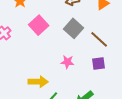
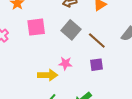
pink square: (39, 25) -> (36, 27), turned 36
yellow arrow: (38, 82) -> (48, 75), moved

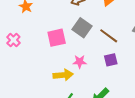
pink square: (36, 27) -> (57, 38), moved

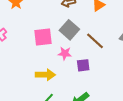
purple square: (111, 60) -> (83, 65), moved
pink star: (80, 62) -> (65, 53), moved

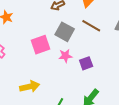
brown line: (95, 41) -> (91, 26), moved
yellow arrow: (45, 75) -> (30, 87), moved

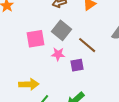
brown line: (91, 26) -> (87, 45), moved
yellow arrow: (30, 87) -> (29, 84), moved

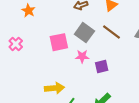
brown line: (87, 45) -> (111, 32), moved

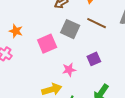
orange star: (28, 11) -> (16, 31), moved
pink star: (82, 56) -> (69, 70), moved

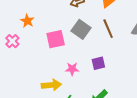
brown line: (97, 23) -> (108, 29), turned 30

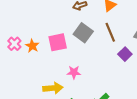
orange star: (27, 21) -> (32, 46), moved
purple square: (98, 63) -> (125, 54), moved, turned -32

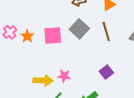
purple square: (125, 54) -> (106, 72), moved
pink star: (74, 72) -> (64, 76), moved

